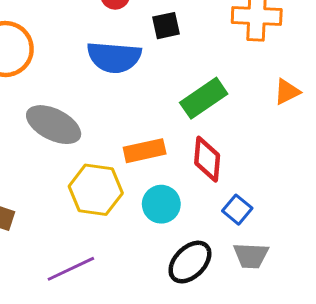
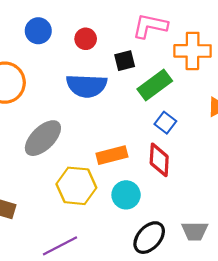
green rectangle: (204, 98) -> (155, 85), moved
gray ellipse: (54, 125) -> (43, 138), turned -69
blue square: (237, 210) -> (165, 123), moved

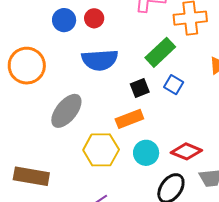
blue circle: (38, 31) -> (64, 20), moved
black square: (125, 61) -> (140, 88), moved
red diamond: (159, 160) -> (186, 151), moved, turned -64

